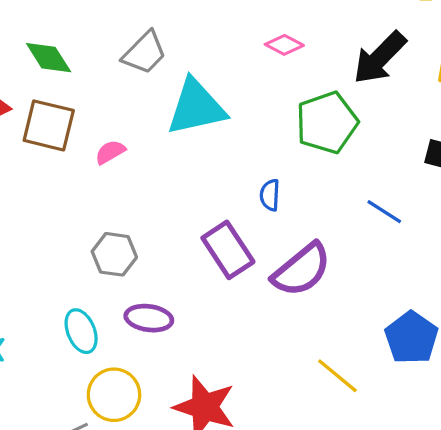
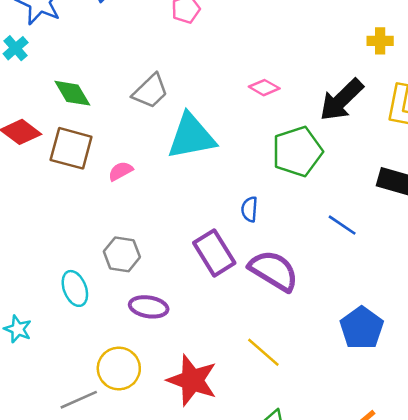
purple semicircle: (301, 270) -> (274, 271), turned -111
cyan ellipse: (81, 331) -> (75, 288), moved
yellow line: (337, 376) -> (263, 352), moved

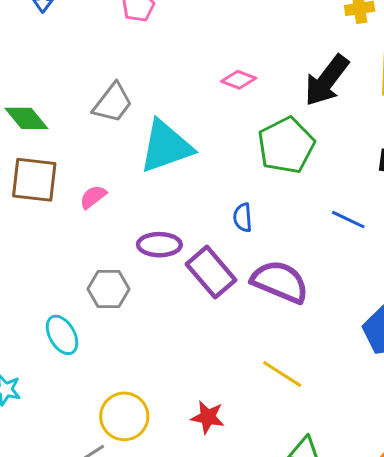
purple ellipse: (149, 307) -> (159, 245), moved
red star: (192, 380) -> (208, 417), size x0.6

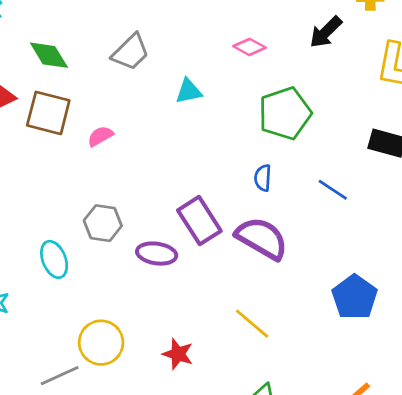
black arrow: (327, 81) -> (326, 32), moved, size x0.7
cyan triangle: (166, 146) -> (189, 91), moved, size x0.5
blue semicircle: (243, 218) -> (263, 178), moved
purple ellipse: (159, 245) -> (157, 254), moved

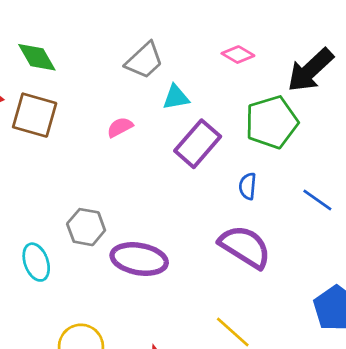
black arrow: (326, 32) -> (310, 70), moved, size x1.4
gray trapezoid: (131, 52) -> (144, 60), moved
pink semicircle: (100, 136) -> (120, 127), moved
purple rectangle: (199, 221) -> (198, 144), moved, turned 72
purple ellipse: (157, 254) -> (139, 259), size x1.4

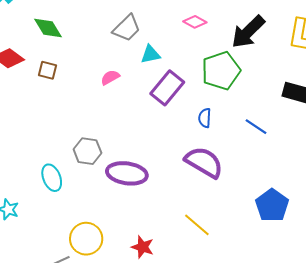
brown square: (35, 115) -> (48, 70), size x0.6

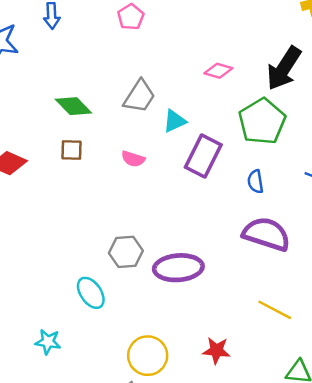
green diamond: (48, 28) -> (73, 106), moved
brown square: (48, 70) -> (71, 150), moved
pink semicircle: (110, 77) -> (133, 159), turned -120

